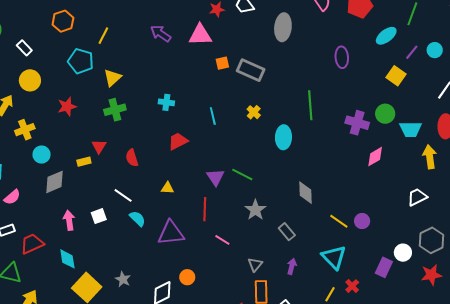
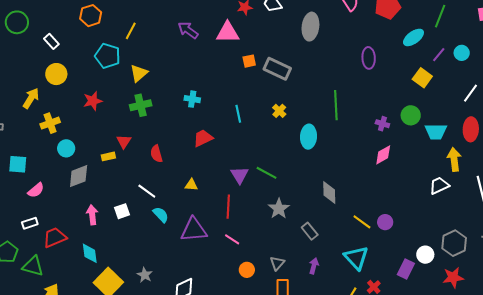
purple cross: (357, 123) -> (382, 124), size x0.6
pink diamond: (375, 157) -> (383, 155), moved
white trapezoid: (417, 197) -> (439, 185), moved
pink line: (222, 240) -> (232, 239), moved
orange circle: (187, 277) -> (247, 270), moved

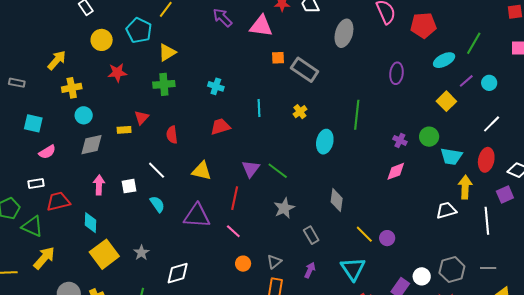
yellow circle: (56, 74) -> (102, 40), moved
yellow triangle: (191, 185) -> (202, 171), size x1.5
cyan semicircle: (161, 215) -> (157, 204), moved

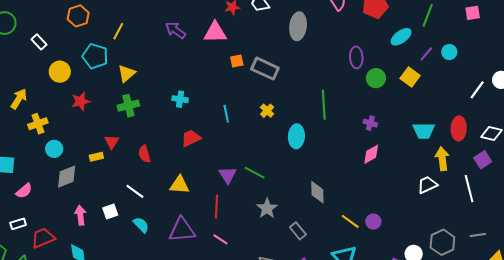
white line: (492, 124) -> (477, 90), moved
green circle: (429, 137) -> (376, 78), moved

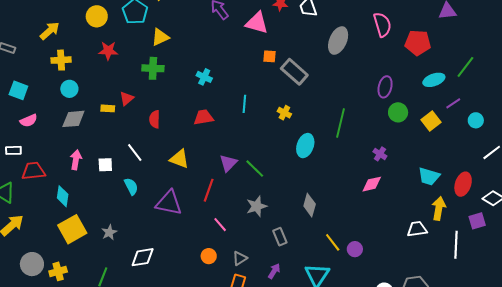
cyan circle: (449, 52) -> (476, 120), moved
yellow cross: (267, 111) -> (284, 113), turned -32
pink line: (220, 239) -> (220, 225), moved

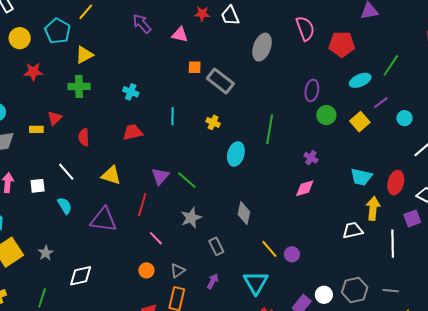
pink triangle: (257, 23) -> (180, 35), size x0.7

